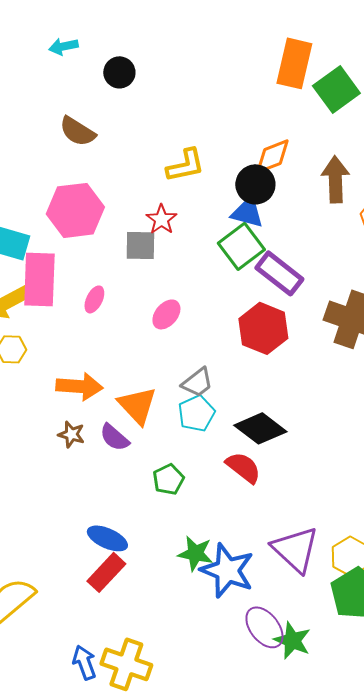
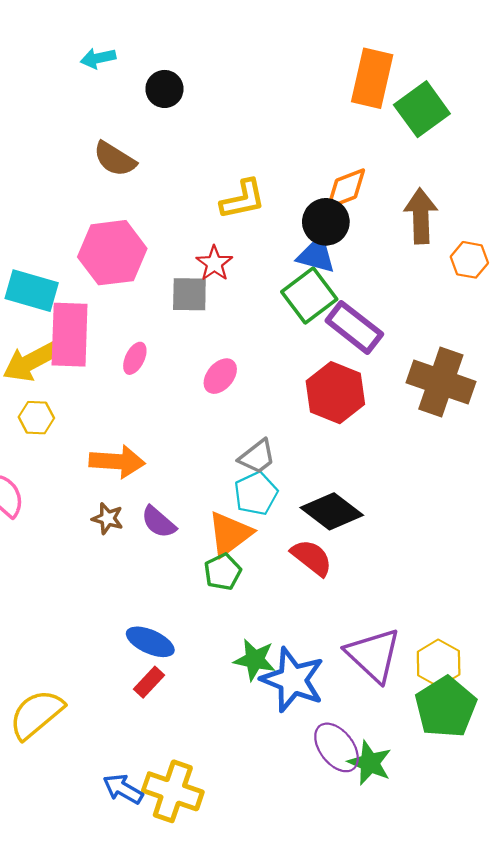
orange triangle: (137, 405) -> (230, 534), moved, turned 36
red rectangle: (106, 572) -> (149, 682), size x0.7
blue arrow: (84, 662) -> (123, 789), turned -40

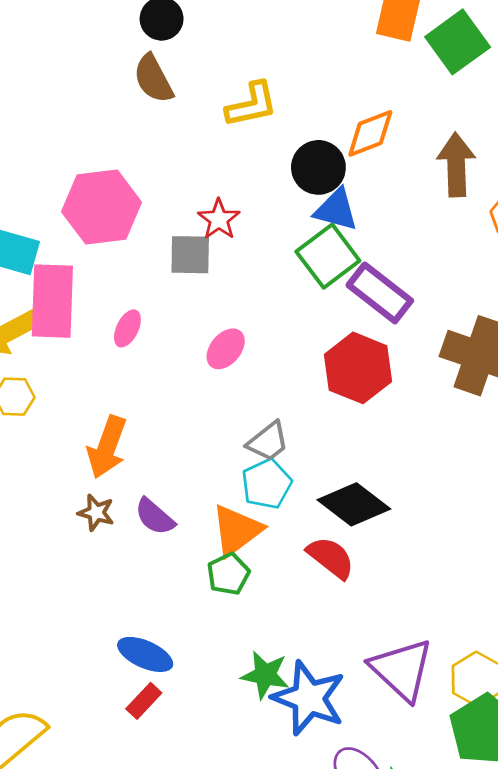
brown semicircle: (115, 159) -> (153, 79), moved, turned 30
yellow L-shape: (243, 199) -> (252, 105), moved
black circle: (326, 222) -> (318, 167), moved
orange arrow: (117, 462) -> (107, 447), turned 106

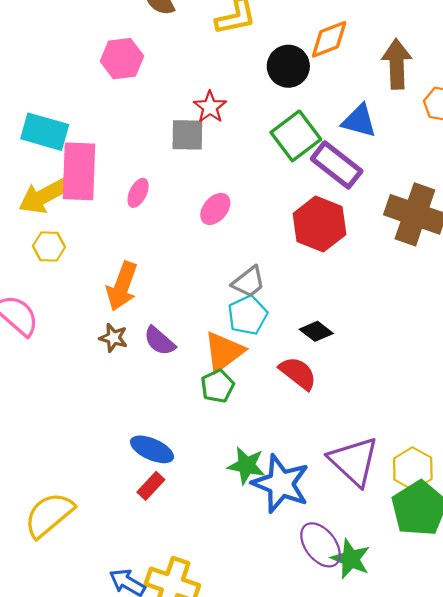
pink hexagon: (102, 207) -> (122, 59), moved, size x0.7
blue triangle: (336, 210) -> (359, 121), moved
black diamond: (354, 504) -> (316, 331), size x0.6

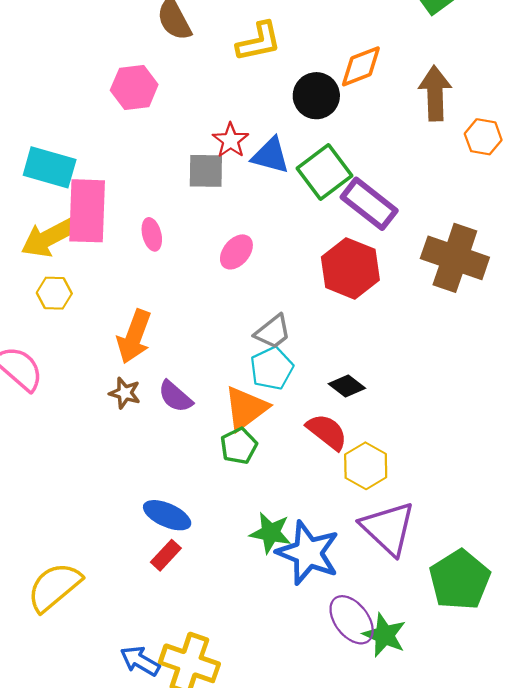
blue triangle: (359, 121) -> (270, 156), moved
pink ellipse: (138, 193) -> (152, 234), turned -40
yellow hexagon: (413, 469) -> (366, 466), moved

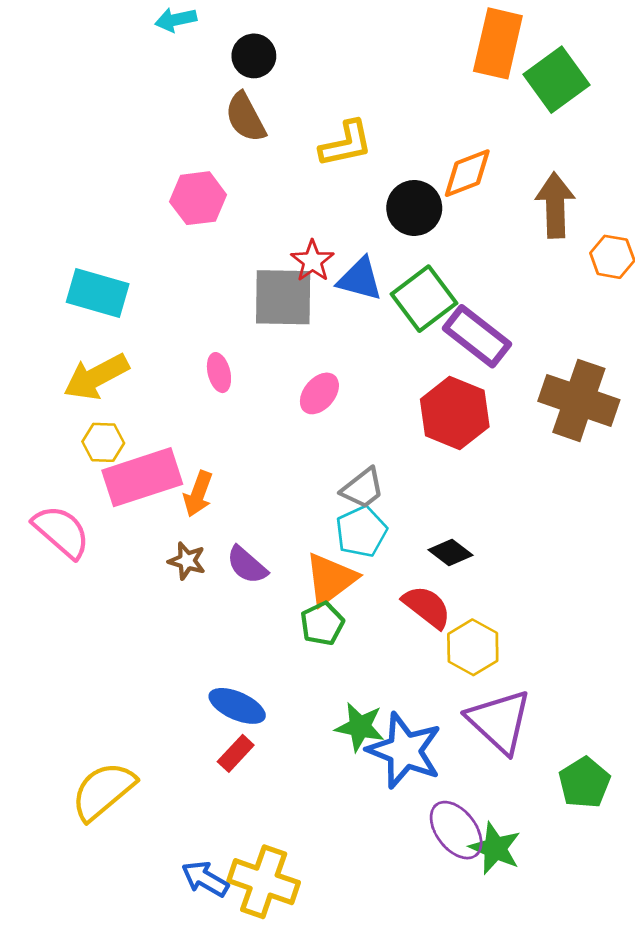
gray square: (206, 171) -> (283, 297), size x1.4
pink rectangle: (87, 211) -> (142, 477), moved, turned 70
orange arrow: (134, 337) -> (198, 494), size x0.7
green pentagon: (460, 580) -> (584, 783), size x0.7

